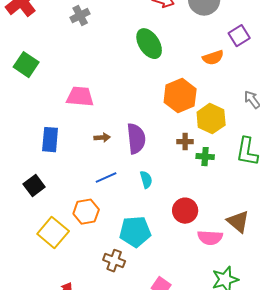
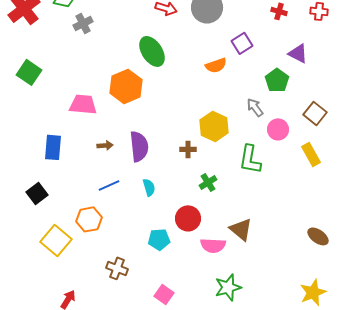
orange hexagon: (180, 96) -> (126, 86), moved
green cross: (205, 157) -> (208, 182), moved, turned -36
cyan pentagon: (135, 232) -> (159, 239), moved, size x0.7

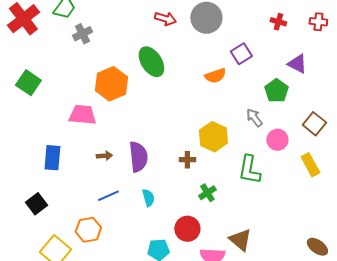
orange hexagon: (126, 86) -> (111, 84), moved

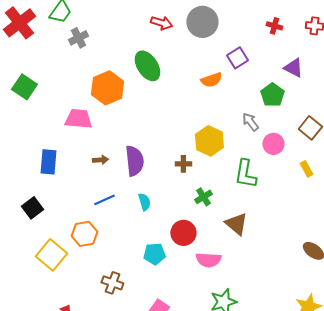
yellow rectangle: (310, 165) -> (306, 169), size x0.7
brown triangle: (240, 240) -> (236, 224), moved

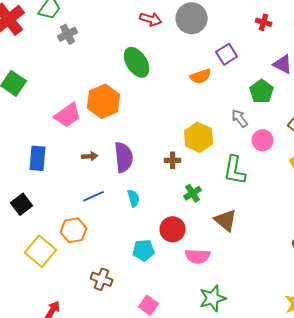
orange hexagon: (107, 88) -> (104, 101), moved
pink trapezoid: (78, 119) -> (68, 115), turned 140

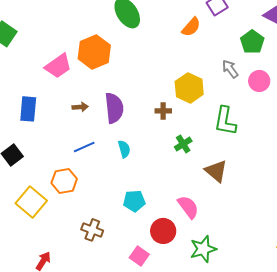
orange semicircle: (201, 76) -> (191, 27), turned -30
pink circle: (263, 140) -> (259, 81), moved
red circle: (173, 229) -> (163, 231), moved
pink semicircle: (198, 256) -> (188, 207), turned -130

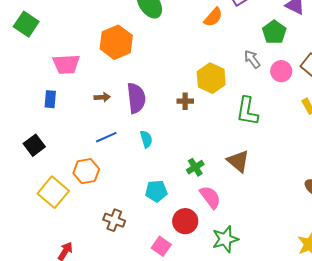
pink trapezoid: (58, 66) -> (66, 64), moved, turned 32
blue rectangle: (28, 109) -> (50, 99), size x0.7
green cross: (183, 144) -> (195, 167), moved

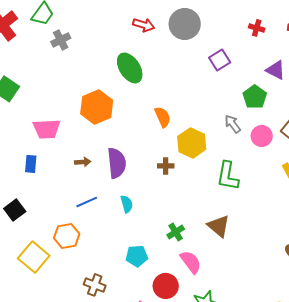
orange semicircle: (213, 17) -> (163, 117), moved, turned -65

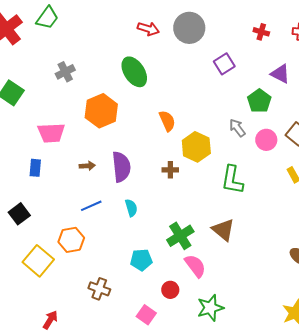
gray cross: (61, 40) -> (65, 72), moved
green cross: (176, 232) -> (180, 236), size x1.5
red circle: (166, 286) -> (170, 290), size x0.7

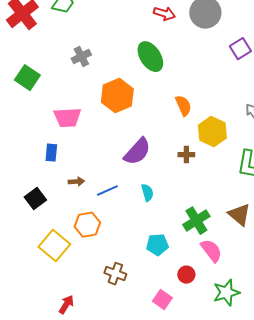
brown arrow: (87, 166) -> (76, 182), moved
purple semicircle: (121, 167) -> (137, 152), turned 48

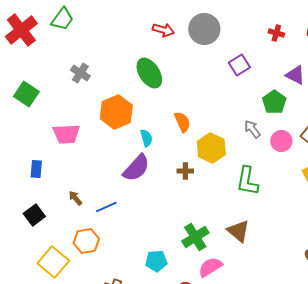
gray cross: (81, 57) -> (80, 73), turned -30
blue rectangle: (51, 153) -> (36, 169), moved
brown arrow: (76, 182) -> (75, 198), turned -126
cyan semicircle: (147, 193) -> (146, 138), moved
pink semicircle: (211, 251) -> (210, 267), turned -85

